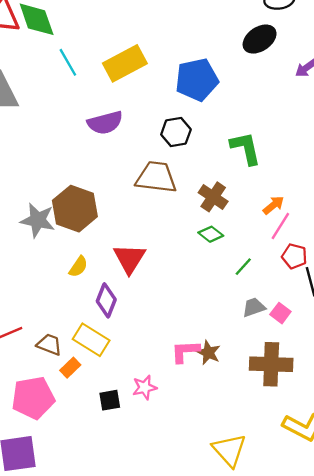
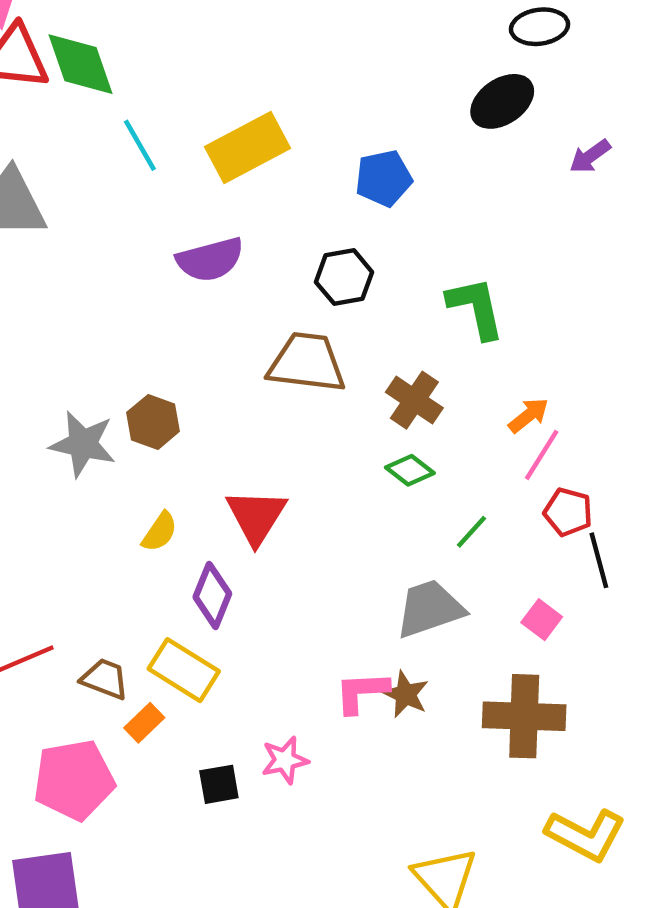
blue pentagon: (197, 80) -> (384, 178), size x0.7
brown hexagon: (75, 209) -> (153, 422), size x0.6
gray trapezoid: (254, 307) -> (430, 609), moved, size x1.6

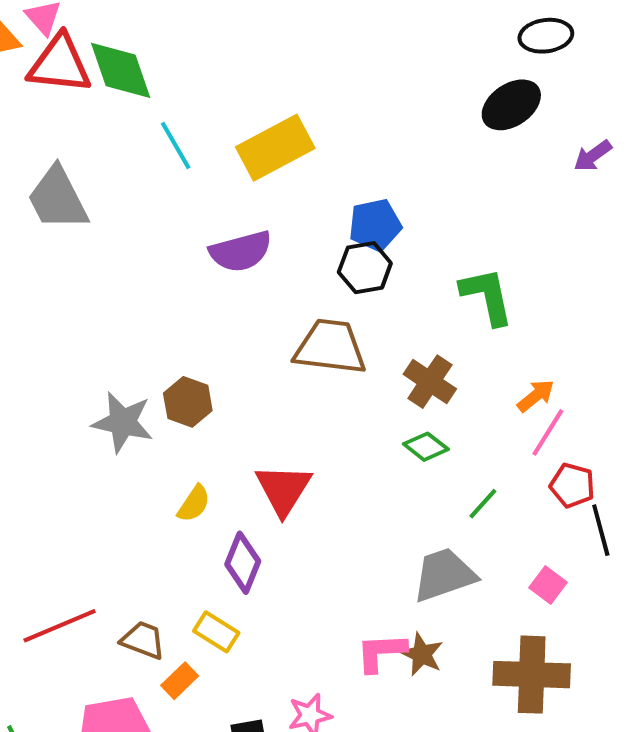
blue pentagon: (384, 178) -> (375, 225), moved
yellow rectangle: (184, 670) -> (216, 632), size x0.7

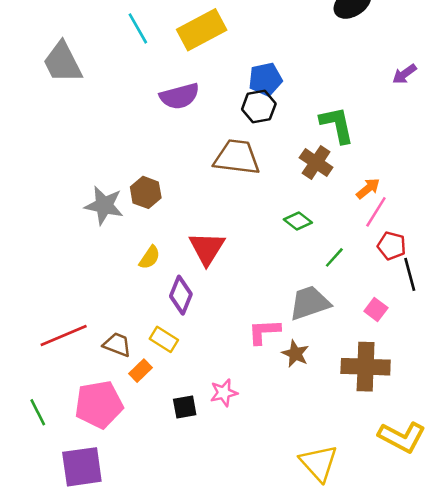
purple arrow: (593, 156) -> (405, 74), moved
brown cross: (430, 382) -> (316, 162), moved
pink L-shape: (381, 652) -> (264, 332), moved

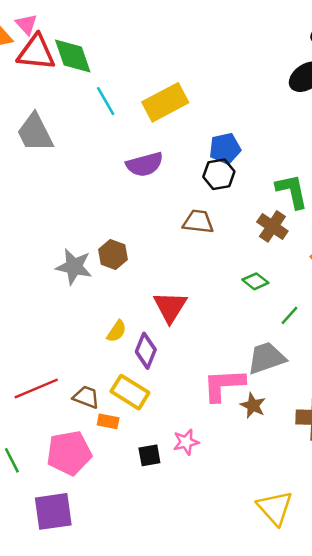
brown trapezoid: (237, 157) -> (198, 222), size x0.7
yellow semicircle: (150, 257) -> (117, 331), moved
pink L-shape: (264, 332) -> (224, 385), size x1.4
yellow rectangle: (164, 339) -> (130, 392), size x1.4
orange rectangle: (140, 371) -> (108, 421), turned 55

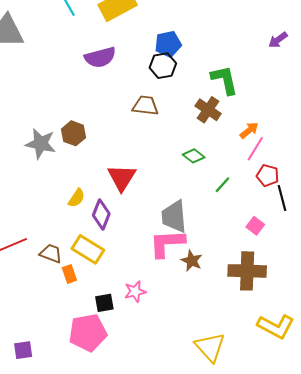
gray trapezoid: (266, 358) -> (174, 217), moved, turned -76
orange rectangle: (108, 421) -> (69, 274), turned 60
pink pentagon: (69, 453) -> (88, 333), moved
purple square: (53, 511) -> (23, 350), size x0.6

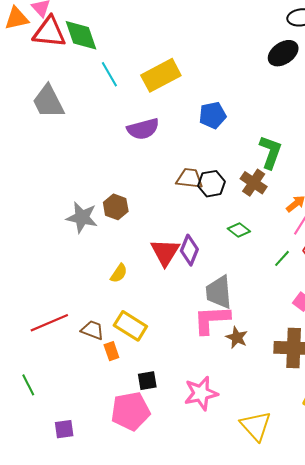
black hexagon: (163, 66) -> (211, 184), moved
green L-shape: (224, 80) -> (270, 152), turned 32
green line: (222, 185) -> (282, 258), moved
purple diamond: (101, 214) -> (189, 250), moved
pink star: (135, 292) -> (201, 393), moved, size x1.5

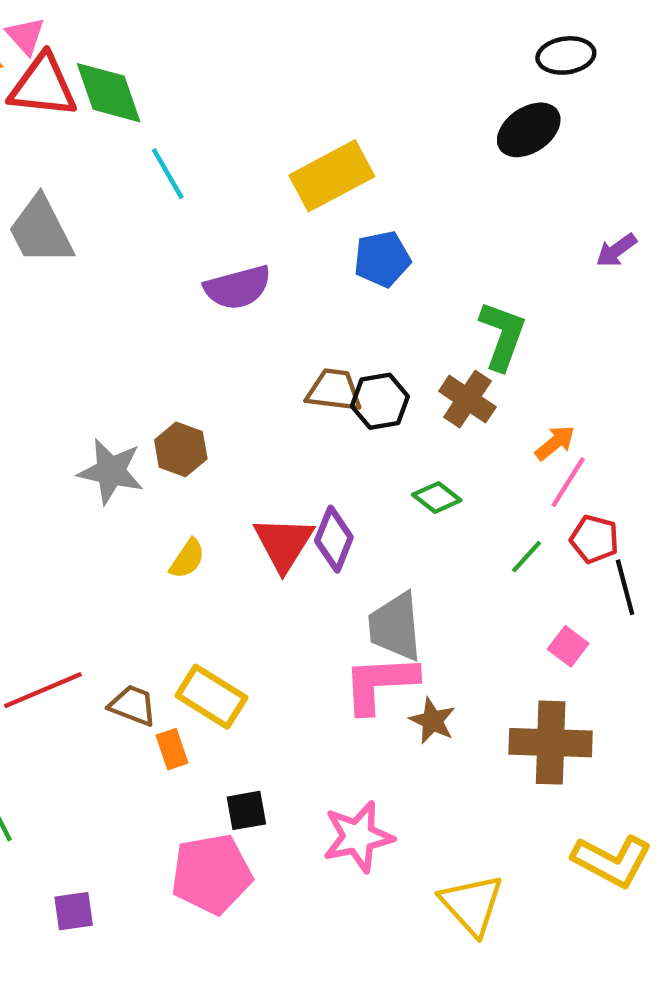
yellow rectangle: (161, 75) -> (332, 176), moved
yellow semicircle: (119, 273) -> (187, 559), moved

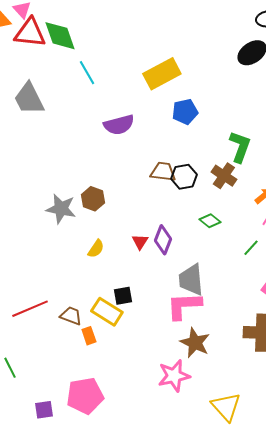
red triangle: (284, 543) -> (140, 242), size x0.6
brown star: (432, 721) -> (195, 343), moved, size x1.4
black square: (246, 810) -> (123, 296), moved
pink pentagon: (211, 874) -> (85, 396), moved

